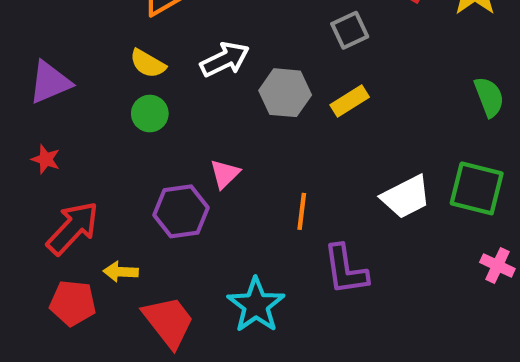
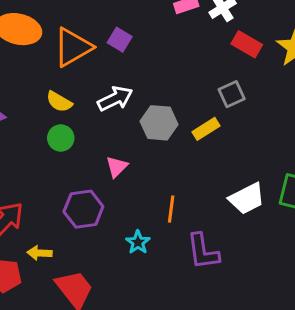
gray square: (350, 30) -> (232, 94), moved
pink triangle: (225, 174) -> (117, 167), moved
cyan star: (256, 305) -> (138, 242), moved, size x0.6

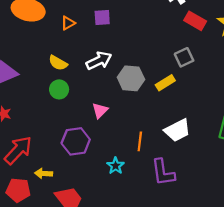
purple square: (120, 40) -> (102, 18), turned -35
orange triangle: (73, 47) -> (68, 23), size x0.5
white trapezoid: (247, 198) -> (177, 130), moved

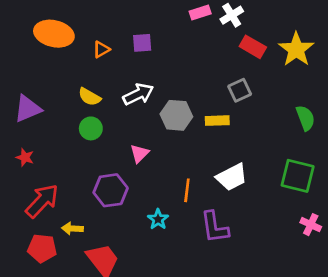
yellow rectangle: (165, 83) -> (217, 121), turned 30

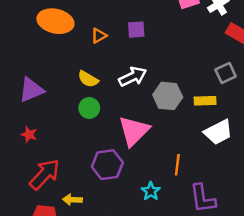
pink triangle: (140, 153) -> (134, 131), size x1.8
white trapezoid: (232, 177) -> (218, 132), moved

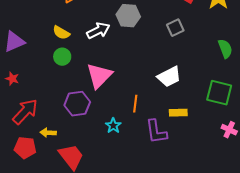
gray hexagon: (168, 96) -> (128, 16), moved
yellow rectangle: (205, 101) -> (178, 113), moved

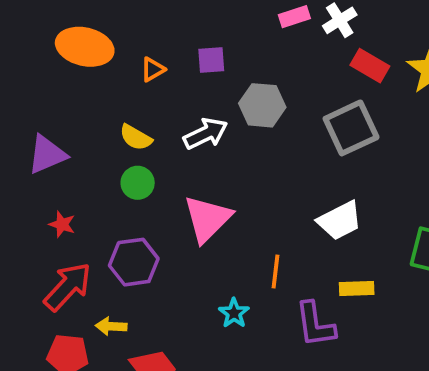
gray square: (175, 28) -> (351, 128), size x1.6
red star: (12, 79) -> (62, 224), moved
purple hexagon: (77, 104) -> (134, 262), moved

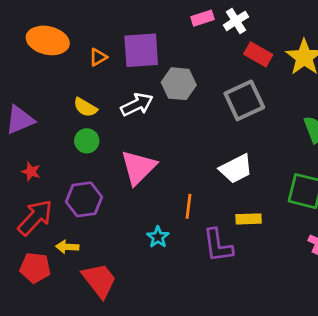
purple square: (211, 60) -> (141, 50), size x1.8

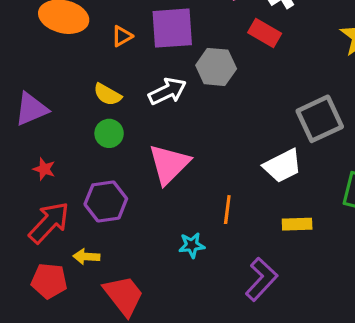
red rectangle: (258, 54) -> (265, 33), moved
gray square: (244, 100) -> (320, 119), moved
cyan star: (158, 237) -> (192, 245), turned 30
purple L-shape: (218, 245) -> (261, 279), moved, turned -129

